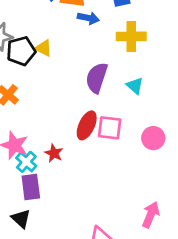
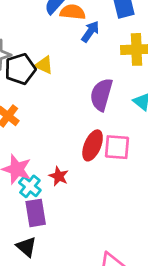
blue arrow: (88, 18) -> (90, 32), turned -65

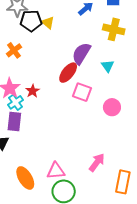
red ellipse: (93, 145) -> (68, 73), moved
red star: (59, 176) -> (33, 91), moved

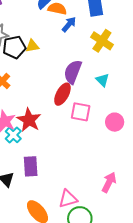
yellow triangle: (48, 23) -> (32, 46), turned -40
yellow cross: (114, 29) -> (102, 41), turned 30
red star: (33, 91) -> (29, 120), size x1.6
purple rectangle: (14, 121) -> (31, 166), moved

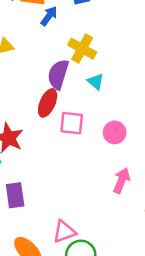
yellow cross: (102, 41) -> (82, 49), moved
pink arrow: (109, 182) -> (122, 180), moved

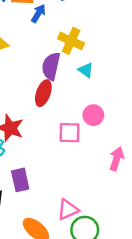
pink square: (72, 123) -> (70, 133), moved
pink circle: (115, 132) -> (93, 115), moved

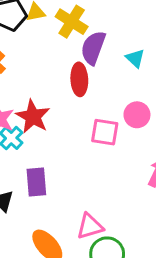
yellow cross: (71, 41) -> (72, 22), moved
red ellipse: (43, 93) -> (79, 79), turned -30

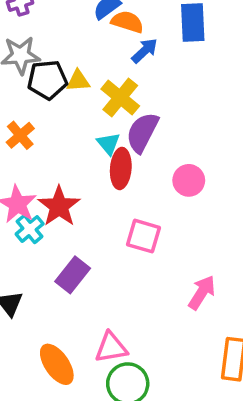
cyan triangle: (135, 58) -> (109, 144), moved
pink circle: (137, 115) -> (189, 180), moved
purple rectangle: (36, 182) -> (73, 275), moved, turned 36

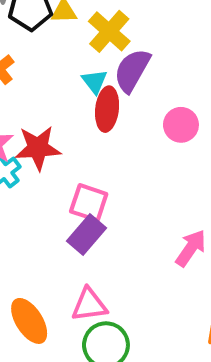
red star: (59, 206) -> (38, 148), turned 30
pink square: (143, 236) -> (89, 203), moved
purple rectangle: (73, 275) -> (87, 234), moved

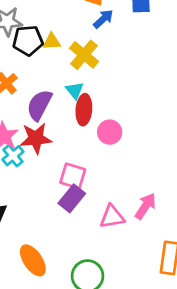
purple semicircle: (132, 70) -> (39, 105), moved
pink circle: (181, 125) -> (110, 132), moved
pink triangle: (89, 305) -> (112, 217), moved

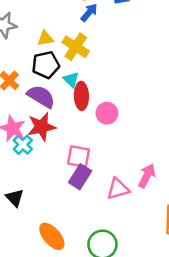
black pentagon: (28, 40) -> (46, 65), moved
purple semicircle: (39, 105) -> (41, 96), turned 100

